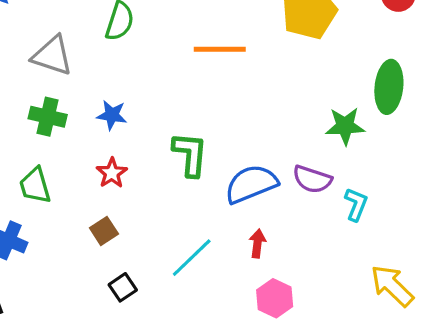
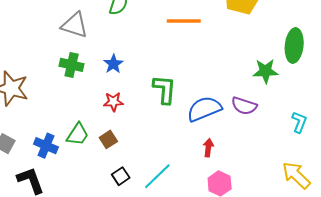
blue star: (112, 115) -> (113, 64), turned 30
red star: (112, 173) -> (113, 102), turned 30
green trapezoid: (35, 186) -> (78, 134), moved, turned -130
cyan L-shape: (356, 204) -> (299, 122), moved
cyan line: (192, 258) -> (157, 176), moved

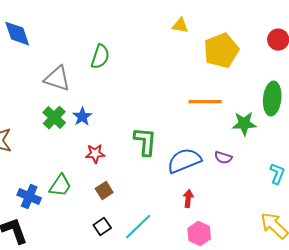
orange line: (184, 21) -> (205, 102), moved
blue star: (113, 64) -> (82, 117), moved
green cross: (72, 65) -> (54, 118), turned 30
purple semicircle: (244, 106) -> (223, 158), size x0.7
brown square: (108, 139) -> (104, 191), moved

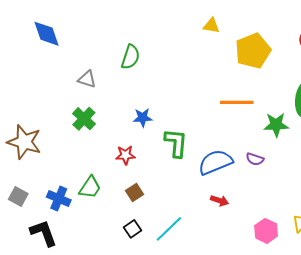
gray triangle: (57, 79) -> (87, 79), size x0.7
blue star: (82, 117) -> (143, 118), moved, turned 30
red arrow: (188, 199) -> (219, 201), turned 102
pink hexagon: (199, 234) -> (266, 231), moved

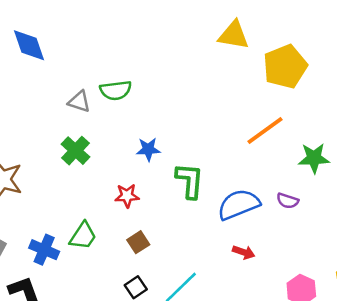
yellow triangle: (211, 26) -> (234, 35), size x1.5
green semicircle: (130, 57) -> (116, 90), moved, turned 65
orange line: (237, 102) -> (265, 130), turned -36

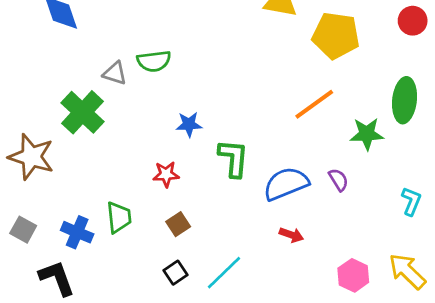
yellow pentagon: (285, 66) -> (336, 36), turned 30
green cross: (76, 151) -> (83, 112), moved, size x1.4
purple semicircle: (288, 201) -> (339, 180), turned -140
green trapezoid: (83, 236) -> (119, 217), turned -40

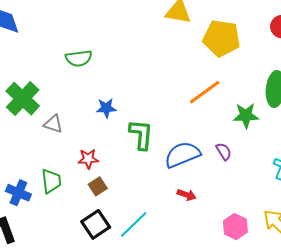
gray triangle: (115, 73) -> (53, 124), moved
red star: (166, 174) -> (88, 159), moved
black square: (175, 273) -> (96, 224), size x1.5

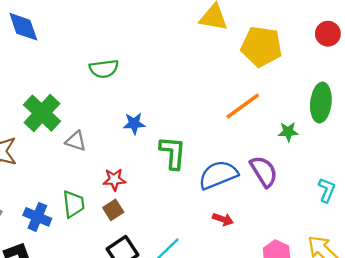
green star: (246, 115) -> (288, 132), size x0.7
purple semicircle: (224, 151) -> (264, 171), size x1.6
brown square: (98, 186) -> (113, 210), moved

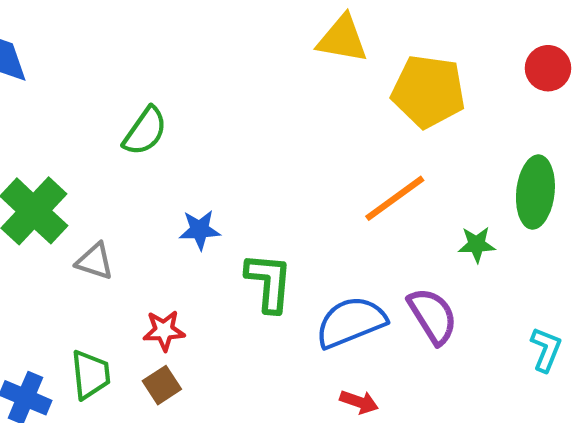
green semicircle: (104, 69) -> (145, 131), turned -48

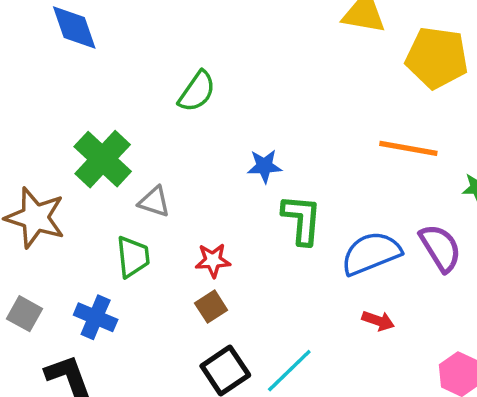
orange line: (395, 198) -> (408, 148), turned 46
blue star: (200, 230) -> (264, 166), moved
green trapezoid: (91, 375) -> (133, 257), moved

